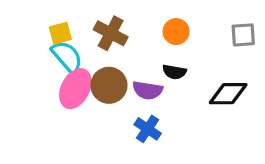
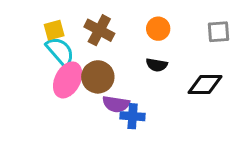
purple semicircle: (148, 90) -> (116, 104), moved
blue cross: (148, 129) -> (133, 116), turned -30

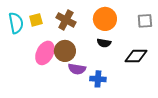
orange circle: (158, 29) -> (105, 19), size x1.5
cyan semicircle: (60, 51) -> (16, 23), moved, turned 30
blue cross: (133, 116) -> (98, 79), moved

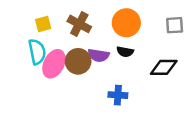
cyan semicircle: (16, 23) -> (37, 52), moved
purple semicircle: (77, 69) -> (99, 55), moved

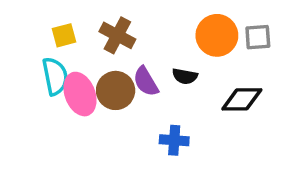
orange circle: (126, 23) -> (217, 35), moved
purple semicircle: (99, 55) -> (146, 82), turned 50
pink ellipse: (54, 64) -> (80, 94), turned -48

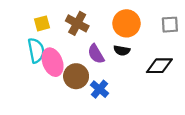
orange circle: (217, 35) -> (126, 23), moved
brown circle: (116, 90) -> (76, 76), moved
blue cross: (174, 140) -> (100, 89), moved, turned 36

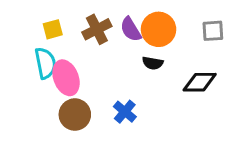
brown cross: (77, 23) -> (97, 29), turned 35
purple semicircle: (96, 54) -> (131, 29), moved
brown circle: (76, 76) -> (75, 115), moved

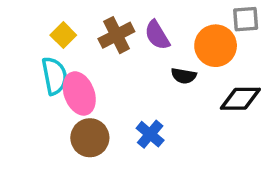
yellow square: (53, 29) -> (63, 35), turned -30
orange circle: (159, 29) -> (216, 46), moved
gray square: (213, 31) -> (246, 19), moved

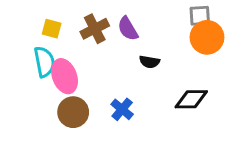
yellow square: (63, 35) -> (52, 29), turned -30
orange circle: (216, 46) -> (207, 37), moved
black diamond: (240, 99) -> (191, 99), moved

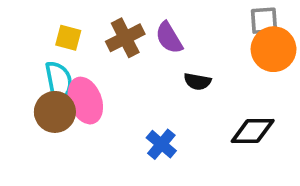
brown circle: (73, 112) -> (55, 112), moved

